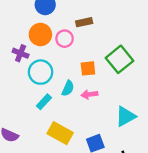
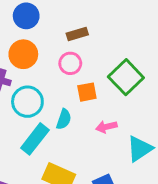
pink circle: (65, 39) -> (70, 63), moved
pink arrow: (89, 94) -> (106, 127), moved
cyan rectangle: (44, 102) -> (35, 139), size x1.5

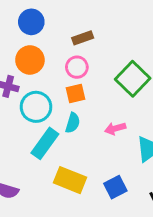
orange square: (87, 92) -> (76, 94), moved

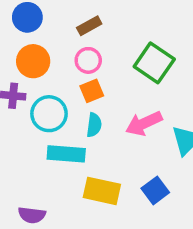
pink arrow: (115, 129) -> (144, 123), size x1.5
cyan rectangle: (45, 143) -> (66, 154), turned 68

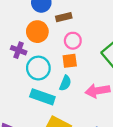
brown rectangle: (89, 26) -> (64, 17), moved

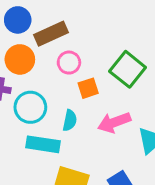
brown rectangle: (64, 17) -> (51, 34), size x1.5
orange square: (70, 61) -> (88, 88), moved

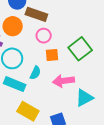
brown rectangle: (51, 34) -> (36, 14), turned 30

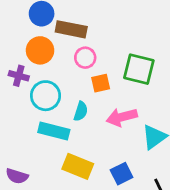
green square: (80, 49) -> (139, 69), turned -30

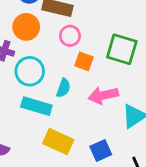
orange square: (101, 83) -> (84, 61), turned 30

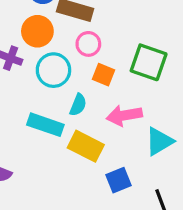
cyan circle: (30, 71) -> (53, 70), moved
yellow rectangle: (58, 142) -> (86, 146), moved

